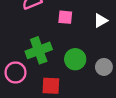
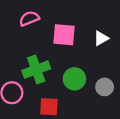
pink square: (65, 17) -> (64, 35), size x1.5

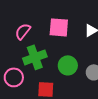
pink semicircle: (29, 19) -> (23, 31), moved, turned -30

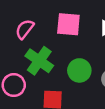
green cross: (35, 57) -> (39, 61), turned -35

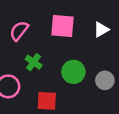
green cross: (39, 61) -> (34, 62), size x0.6

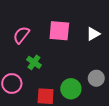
green circle: (73, 72) -> (71, 89), moved

